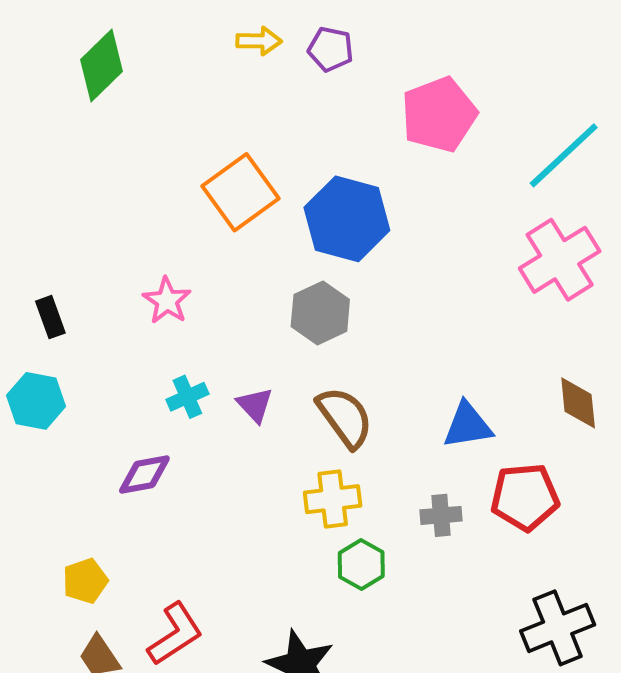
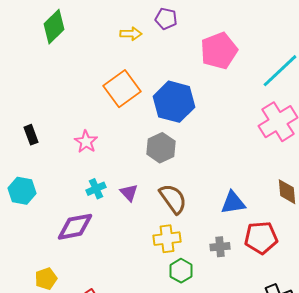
yellow arrow: (259, 41) -> (131, 34), moved
black rectangle: (50, 317) -> (31, 135), moved
purple diamond: (144, 475) -> (75, 227), size x1.4

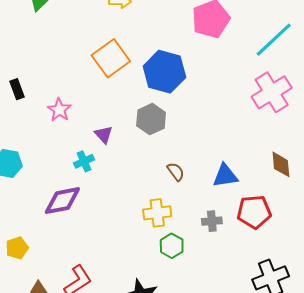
black rectangle: (31, 135) -> (17, 89), moved
pink star: (86, 142) -> (59, 110), moved
purple triangle: (129, 193) -> (104, 135), moved
brown semicircle: (173, 199) -> (176, 172), moved, size x0.6
yellow pentagon: (46, 279) -> (17, 248), moved

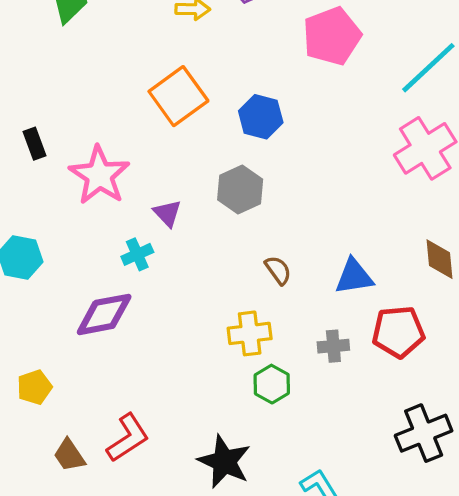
blue hexagon: (164, 72) -> (261, 117), size x0.7
pink star: (59, 110) -> (99, 175), size x1.6

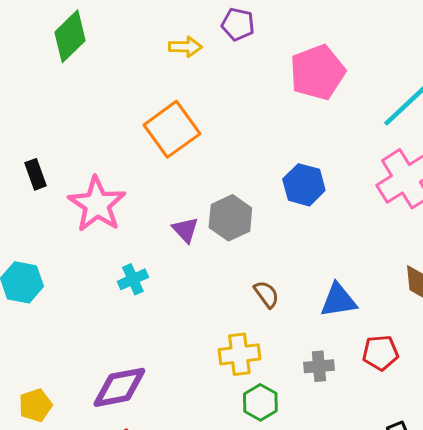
blue hexagon: (261, 117) -> (304, 185), moved
purple triangle: (167, 213) -> (185, 230), moved
purple diamond: (104, 314) -> (119, 387), moved
red pentagon: (398, 332) -> (380, 353), size x0.7

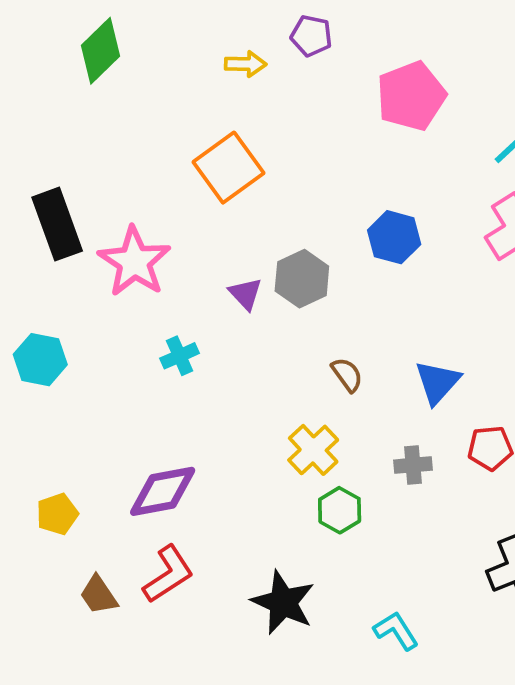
black rectangle: (35, 174) -> (57, 224), size x1.8
blue triangle: (338, 300) -> (437, 382), turned -39
yellow cross: (239, 354) -> (313, 450), turned -36

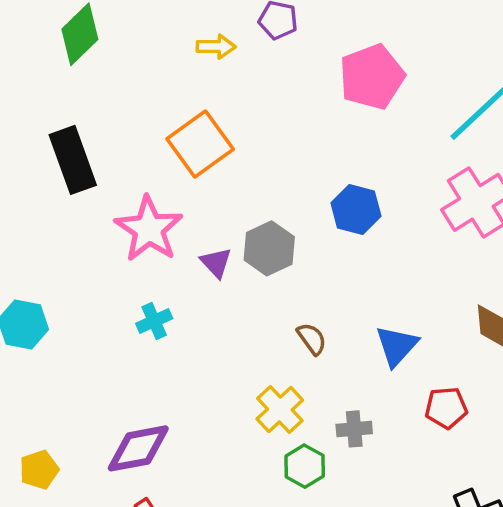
black rectangle: (57, 224) -> (73, 160), moved
pink star: (134, 262) -> (149, 229), moved
gray cross: (413, 465) -> (354, 429), moved

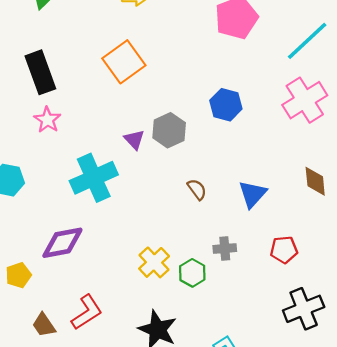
pink star: (149, 229) -> (47, 120), moved, size x0.6
cyan cross: (154, 321) -> (94, 178), size x2.0
red pentagon: (446, 408) -> (284, 250), moved
yellow cross: (280, 409) -> (154, 262), moved
purple diamond: (138, 448) -> (62, 243), moved

